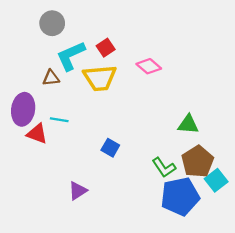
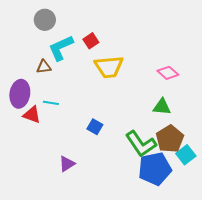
pink diamond: (149, 66) -> (168, 73), moved
yellow trapezoid: (100, 78) -> (109, 67), moved
green L-shape: (164, 167) -> (141, 144), size x1.5

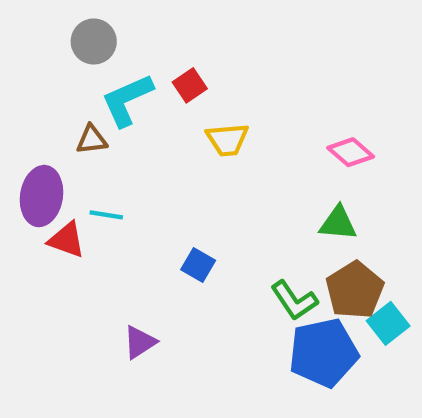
yellow trapezoid: (109, 67) -> (227, 140), size x0.7
green L-shape: (141, 144) -> (294, 300), size x0.7

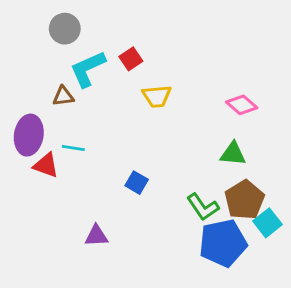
purple triangle: (140, 342) -> (96, 236), turned 30

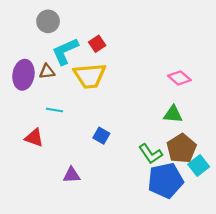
yellow trapezoid: (157, 96) -> (90, 76), moved, size x1.5
purple ellipse: (29, 135) -> (23, 75), moved
red triangle: (46, 165) -> (34, 138), moved

